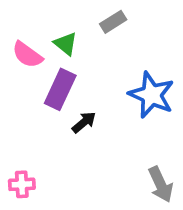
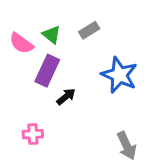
gray rectangle: (113, 22) -> (89, 30), moved
pink cross: (22, 184) -> (33, 134), moved

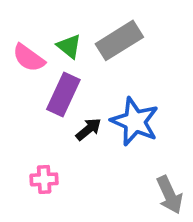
gray rectangle: (89, 30) -> (119, 40), size x1.6
blue star: (119, 75) -> (135, 122), moved

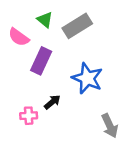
green triangle: (69, 46) -> (45, 20), moved
black arrow: (88, 129) -> (52, 102), moved

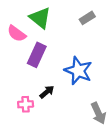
green triangle: (45, 20) -> (40, 18), size x1.5
gray rectangle: (77, 26) -> (87, 18), moved, size x0.6

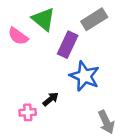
gray rectangle: (87, 18) -> (94, 19), size x1.5
purple rectangle: (37, 55) -> (68, 45), moved

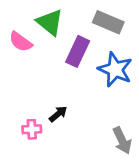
gray rectangle: (94, 19) -> (108, 22), turned 55
blue star: (85, 76) -> (115, 70), moved

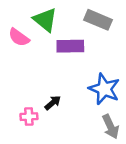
purple rectangle: (78, 51) -> (70, 46), turned 64
blue star: (115, 70) -> (104, 89), moved

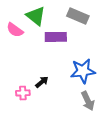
blue star: (104, 89) -> (83, 71), turned -30

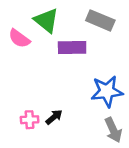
black arrow: (42, 82) -> (54, 117), moved

